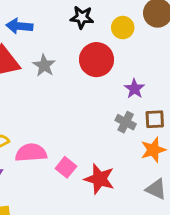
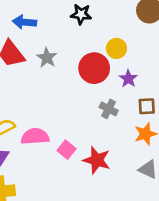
yellow circle: (123, 28) -> (116, 48), moved
red circle: (97, 60) -> (94, 68), moved
gray cross: (126, 122) -> (109, 109), moved

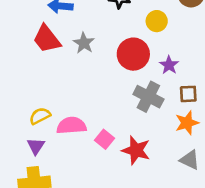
yellow circle: (116, 48) -> (157, 21), moved
gray cross: (109, 109) -> (148, 97), size x1.5

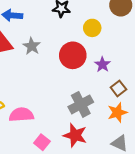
brown square: (188, 94) -> (118, 88), turned -35
gray cross: (148, 97) -> (81, 104), moved, turned 35
pink square: (104, 139) -> (42, 142), moved

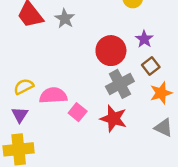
red circle: (73, 55) -> (111, 51), moved
brown square: (118, 88) -> (151, 66), moved
pink square: (42, 142) -> (78, 112), moved

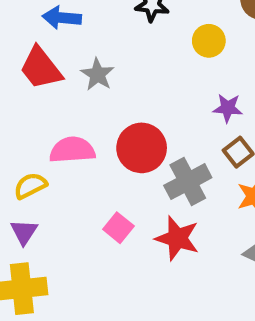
purple star: (144, 39) -> (228, 108), turned -30
red circle: (111, 51) -> (142, 148), moved
pink semicircle: (53, 95) -> (72, 150), moved

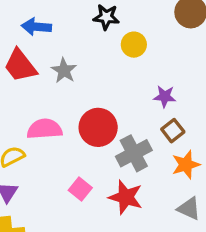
yellow circle: (209, 41) -> (134, 45), moved

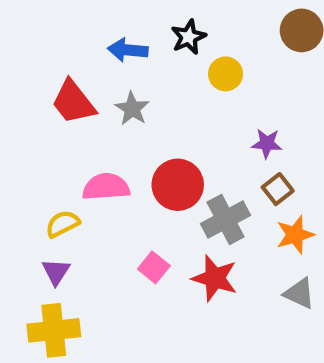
black star: (106, 17) -> (189, 37), turned -30
blue arrow: (36, 27) -> (128, 50), moved

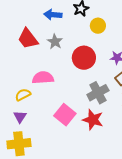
red circle: (178, 185) -> (84, 58), moved
pink square: (154, 267) -> (65, 115), size x1.5

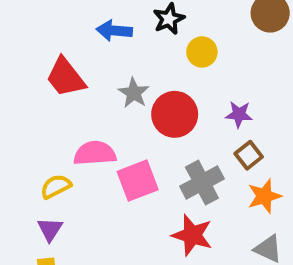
gray star: (55, 42) -> (134, 93), moved
pink square: (65, 115) -> (138, 181), moved, turned 30

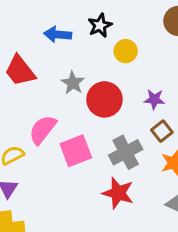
pink semicircle: (95, 153) -> (43, 130), turned -48

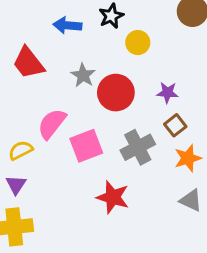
red star: (118, 193) -> (113, 197), moved

